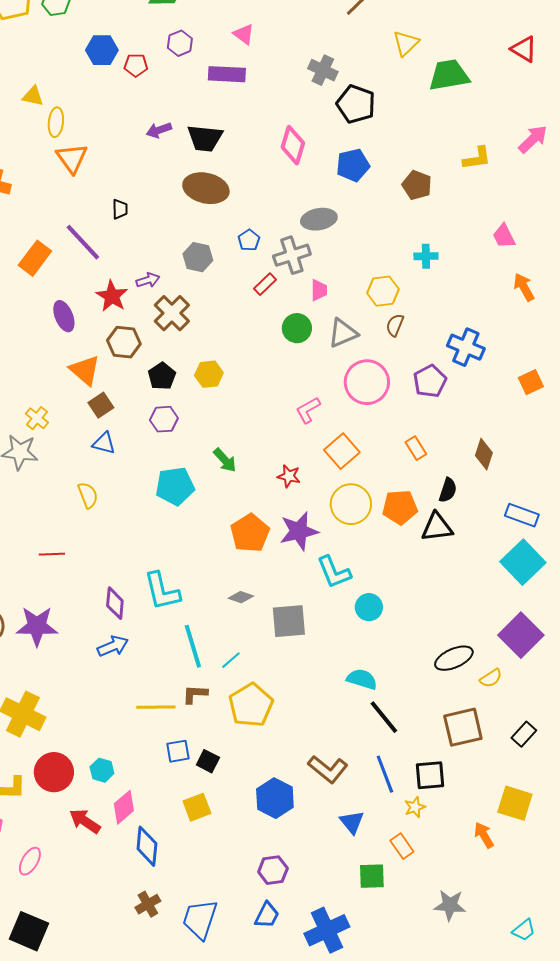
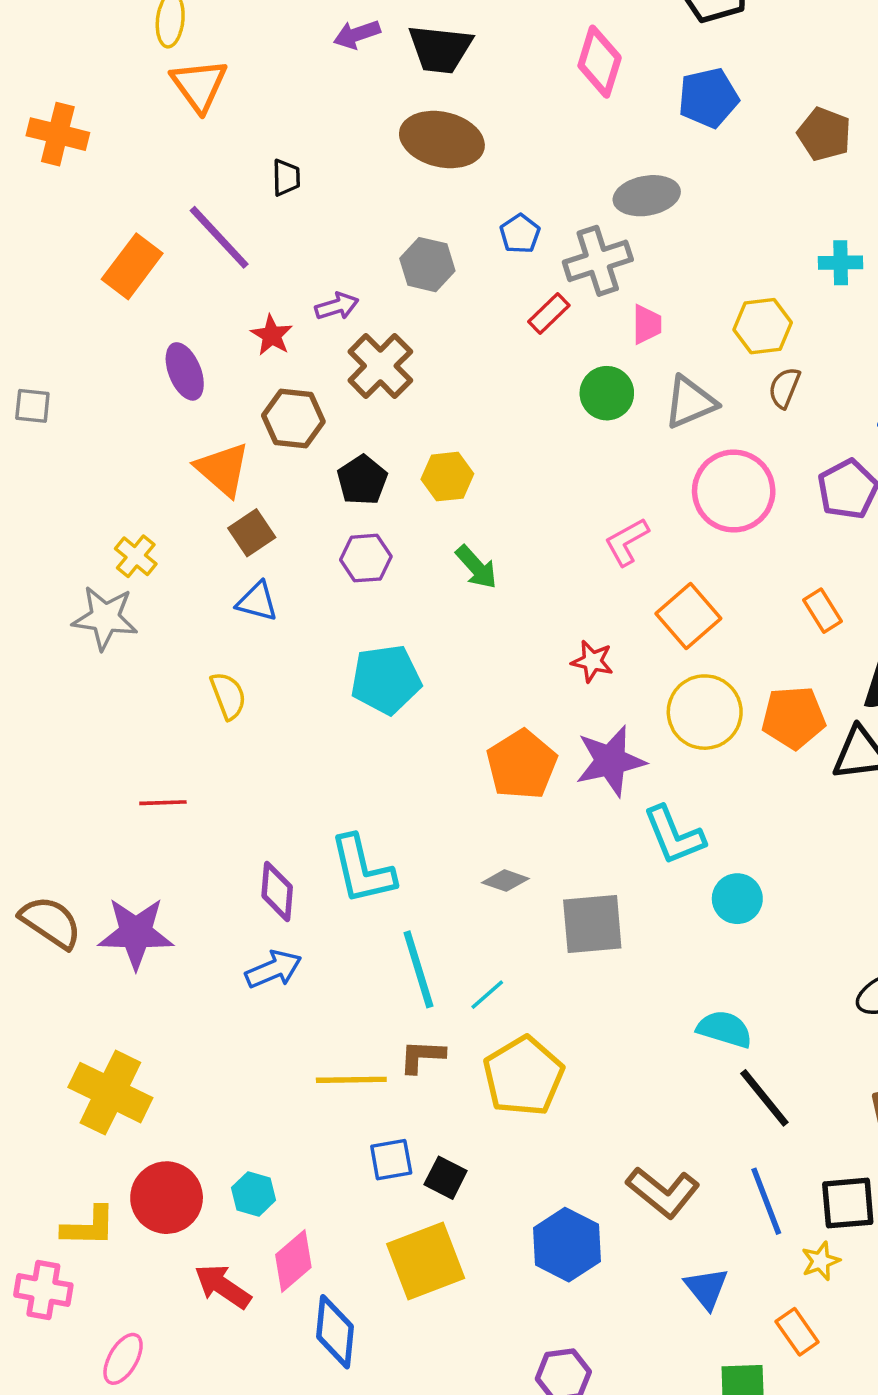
red star: (112, 296) -> (272, 335), size x0.7
green arrow: (225, 460) -> (476, 567), moved
yellow square: (197, 807) -> (426, 1261), size x1.5

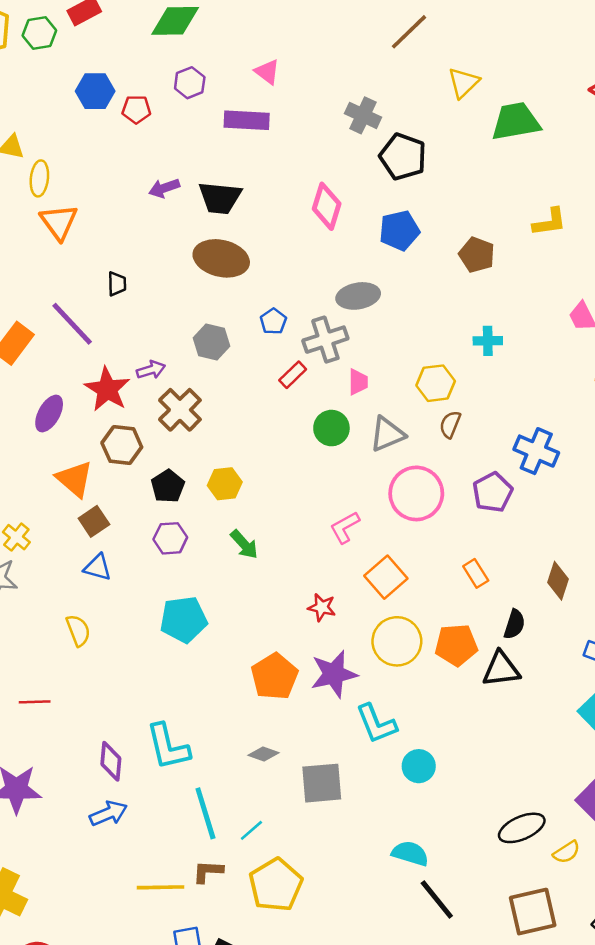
red star: (272, 335) -> (107, 389), size x1.6
purple ellipse: (185, 371) -> (49, 413), turned 51

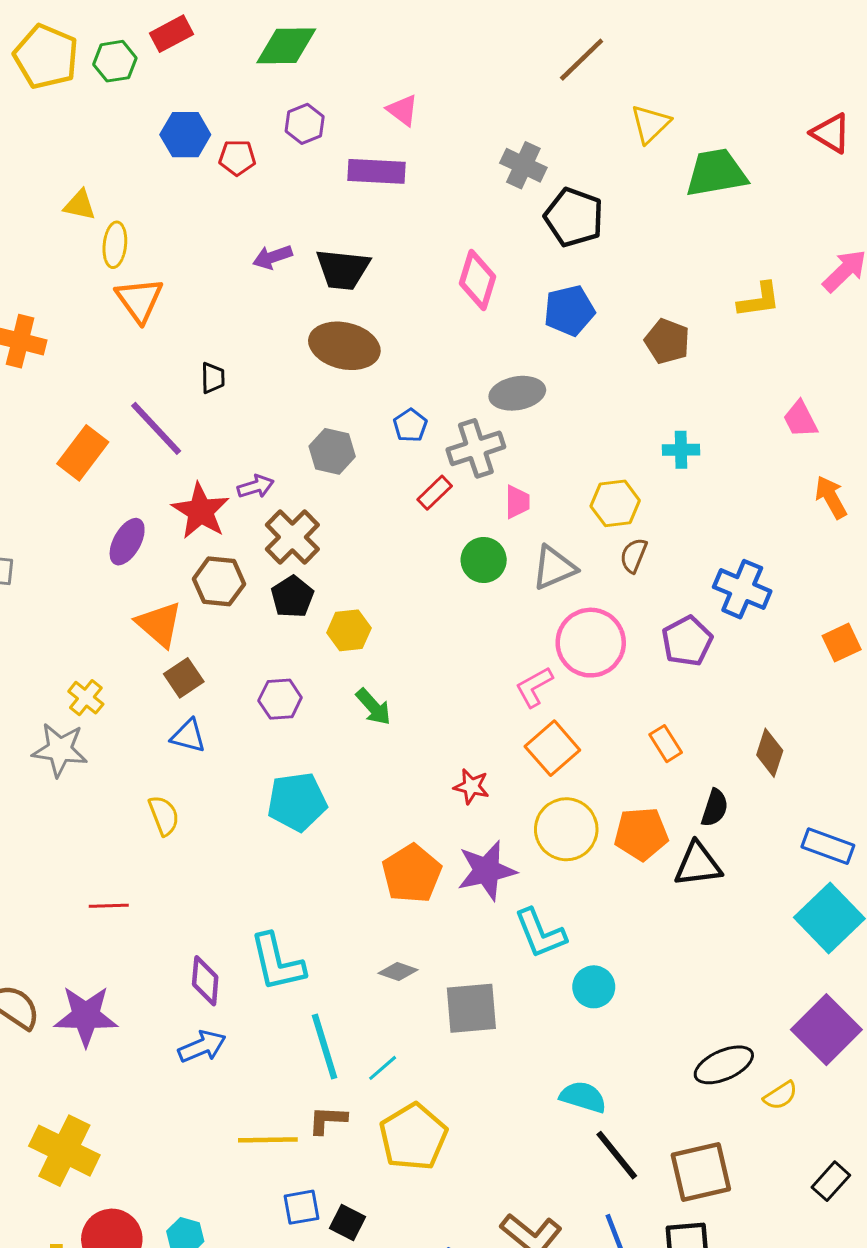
black pentagon: (168, 486) -> (292, 597), moved
pink L-shape: (345, 527) -> (534, 687), moved
brown square: (533, 912) -> (701, 1172), moved

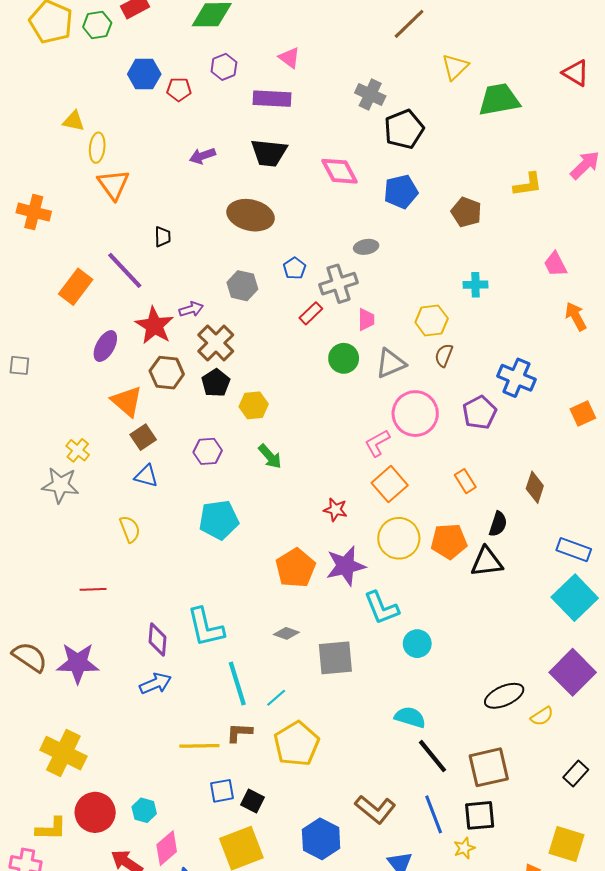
black pentagon: (574, 217) -> (404, 129), turned 30
black trapezoid: (343, 269) -> (269, 153), moved
pink diamond: (477, 280) -> (340, 171), turned -45
gray ellipse: (517, 393) -> (366, 247), size x0.7

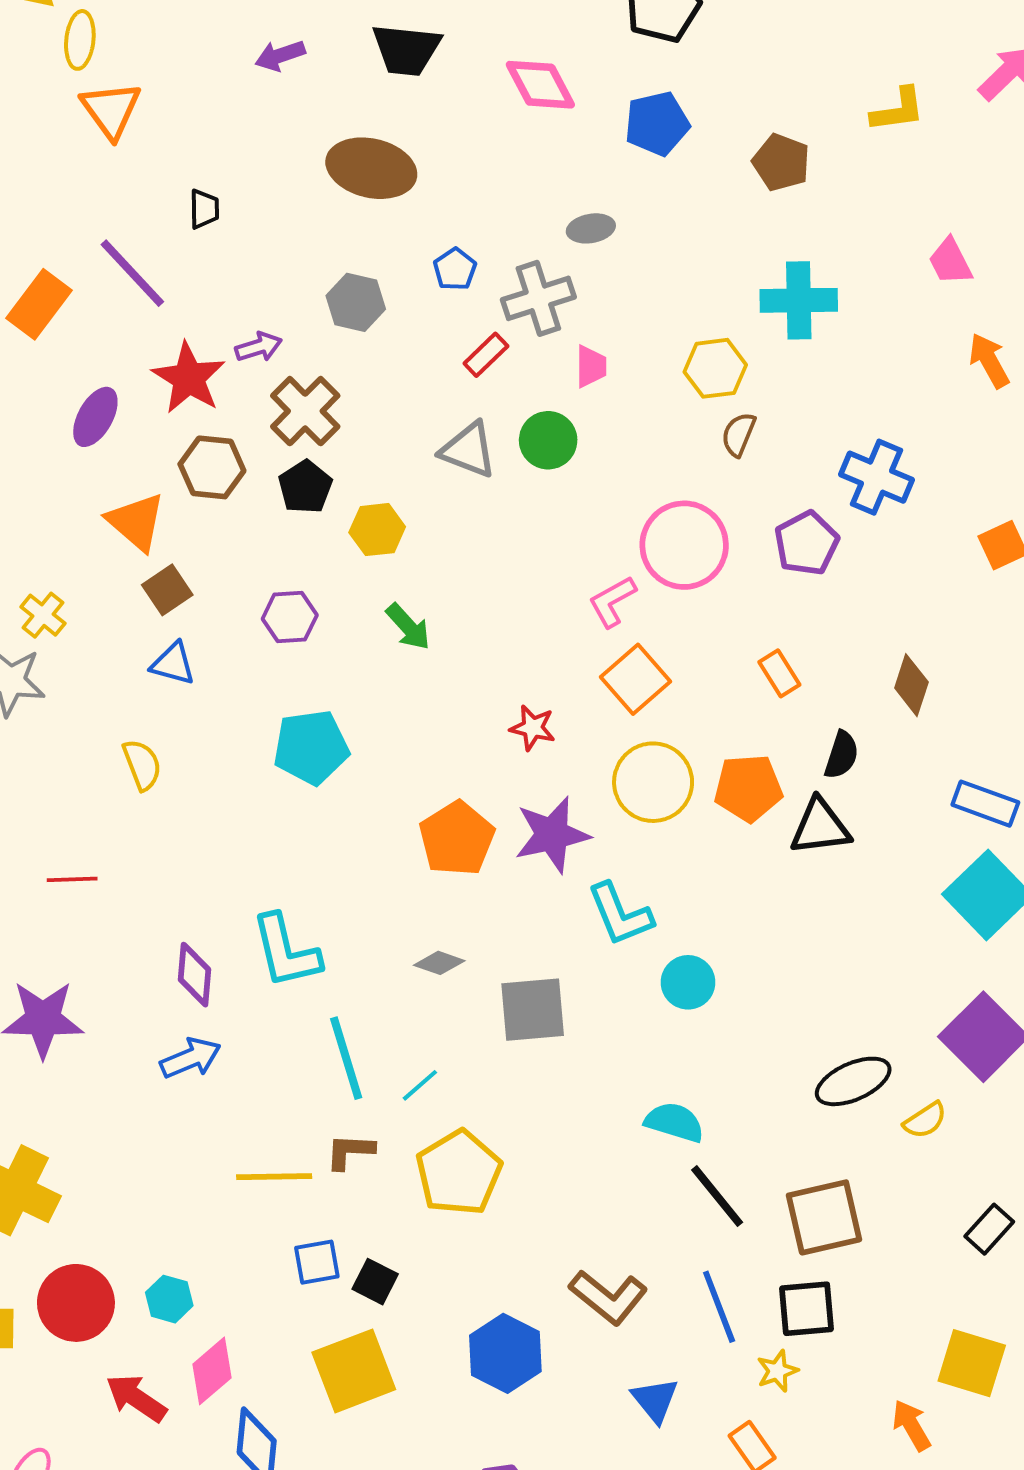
cyan cross: (476, 285) -> (799, 300), size x1.6
gray triangle: (391, 363) -> (468, 450), moved, turned 44

